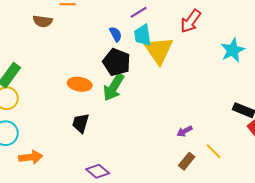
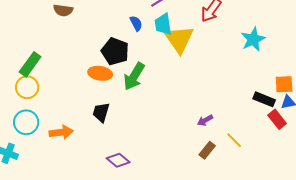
black pentagon: (117, 62) -> (115, 51), moved
orange arrow: (31, 157) -> (61, 132), moved

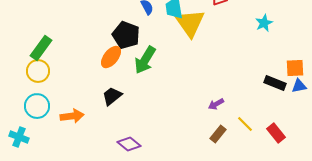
cyan star: (253, 39) -> (264, 23), size x0.7
orange ellipse: (100, 73) -> (111, 57), turned -60
black trapezoid: (101, 112) -> (112, 96), turned 35
red rectangle: (277, 119) -> (276, 133), moved

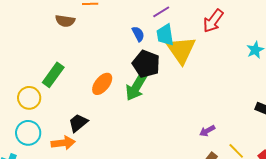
black pentagon: (126, 35) -> (146, 64), moved
green rectangle: (41, 48) -> (53, 75), moved
black trapezoid: (112, 96) -> (78, 123), moved

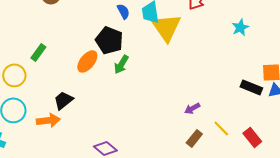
black pentagon: (146, 64) -> (109, 40), moved
green rectangle: (53, 75) -> (38, 52), size x0.7
green arrow: (136, 87) -> (121, 64), size x0.7

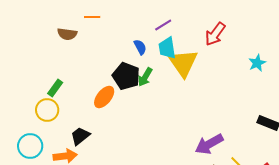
green arrow: (121, 64) -> (145, 77), moved
yellow circle: (14, 75) -> (47, 110), moved
purple arrow: (192, 108) -> (209, 144), size x1.8

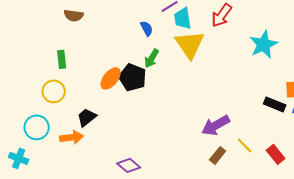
cyan trapezoid: (167, 48) -> (183, 18), moved
cyan star: (257, 63) -> (264, 44), size x1.6
black pentagon: (126, 76) -> (133, 77), moved
green rectangle: (55, 88) -> (62, 59), moved, turned -42

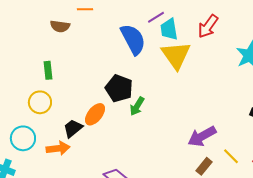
blue semicircle: (147, 28) -> (133, 39), size x2.0
green arrow: (152, 58) -> (137, 106), moved
orange ellipse: (111, 78) -> (95, 114), moved

